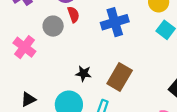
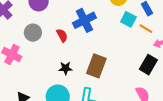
red semicircle: (73, 14) -> (62, 35), moved

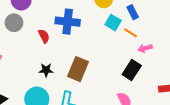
blue cross: (84, 20) -> (68, 22), turned 30
gray circle: (33, 33) -> (14, 23), moved

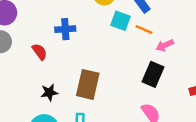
blue cross: (68, 22) -> (65, 29), size x0.7

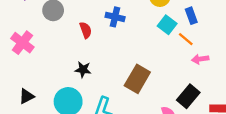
black rectangle: (153, 74) -> (188, 96), moved
brown rectangle: (88, 84) -> (137, 79), moved

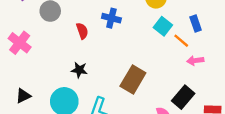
blue rectangle: (191, 16) -> (196, 24), moved

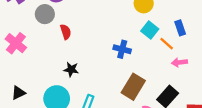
blue cross: (111, 18) -> (122, 49), moved
red semicircle: (82, 31) -> (66, 32), moved
brown rectangle: (133, 80) -> (133, 87), moved

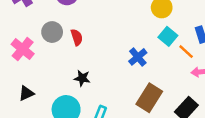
gray circle: (45, 14) -> (52, 32), moved
blue cross: (122, 49) -> (138, 57), turned 35
black triangle: (18, 93) -> (26, 93), moved

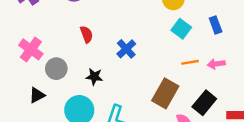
gray circle: (52, 32) -> (56, 69), moved
orange line: (186, 52) -> (190, 62), moved, turned -49
blue cross: (138, 57) -> (126, 49), moved

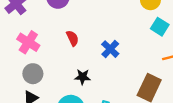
pink cross: (31, 49) -> (28, 42), moved
gray circle: (56, 69) -> (33, 74), moved

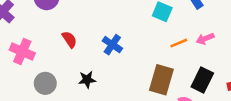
gray circle: (33, 74) -> (45, 83), moved

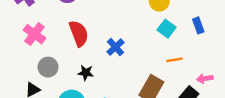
red semicircle: (69, 39) -> (79, 33), size x1.6
pink arrow: (205, 39) -> (205, 79), moved

